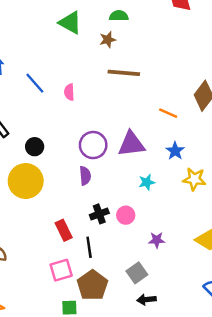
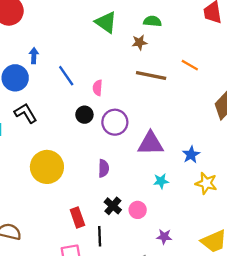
orange line: (168, 113) -> (190, 65), moved
purple circle: (93, 145) -> (115, 122), moved
black circle: (35, 147) -> (84, 115), moved
black cross: (99, 214) -> (113, 206), turned -36

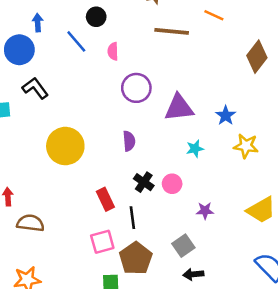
black circle: (84, 115) -> (96, 17), moved

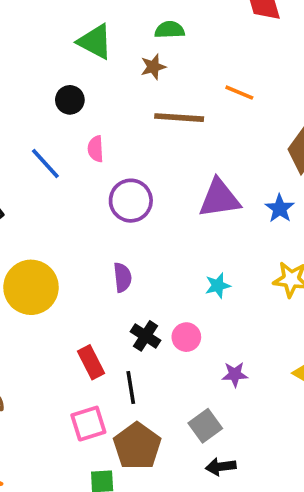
blue line: (76, 41) -> (45, 164), moved
purple triangle: (179, 108) -> (219, 198), moved
blue star: (226, 115) -> (280, 208), moved

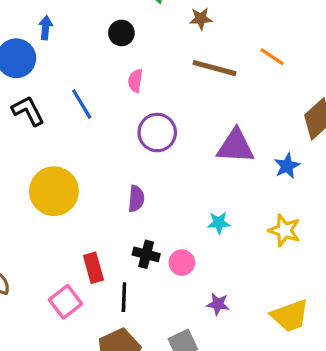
blue line: (45, 164) -> (82, 104), moved
black cross: (145, 336) -> (146, 254), turned -30
pink square: (88, 424) -> (65, 302), moved, turned -32

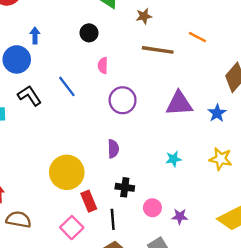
yellow circle: (54, 191) -> (67, 172), moved
pink circle: (182, 263) -> (152, 208), moved

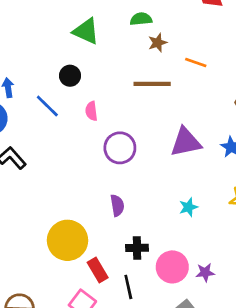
brown star: (144, 16) -> (158, 43), moved
blue line: (67, 86) -> (47, 106), moved
pink circle: (152, 208) -> (172, 267), size x1.5

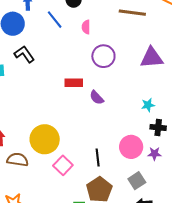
purple semicircle: (117, 205) -> (97, 98), turned 140
yellow circle: (68, 240) -> (45, 139), moved
black cross: (137, 248) -> (158, 127), moved
red rectangle: (98, 270) -> (74, 83), moved, turned -66

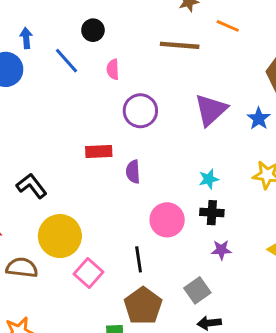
black L-shape: (24, 54) -> (32, 186), moved
purple triangle: (152, 58) -> (211, 110), turned -35
purple semicircle: (97, 98) -> (133, 172), turned 42
black cross: (158, 127) -> (212, 213), moved
pink circle: (131, 147) -> (167, 220), moved

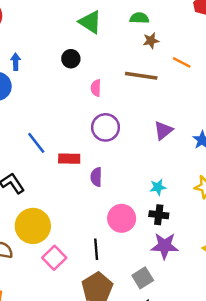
blue line: (67, 61) -> (36, 143), moved
pink semicircle: (113, 69) -> (96, 88), moved
purple triangle: (211, 110) -> (163, 130), size x0.7
purple star: (221, 250) -> (165, 246), size x1.6

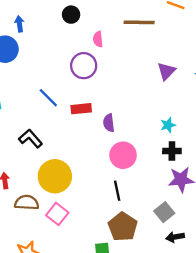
purple circle: (106, 127) -> (84, 66), moved
pink circle: (122, 218) -> (123, 155), moved
pink square: (54, 258) -> (57, 214), moved

